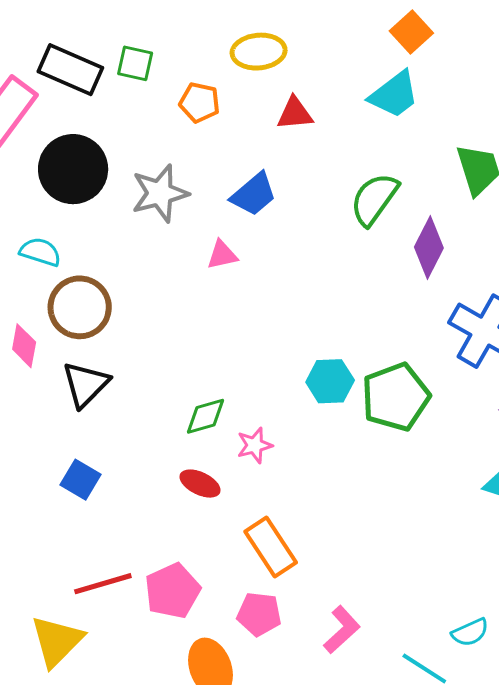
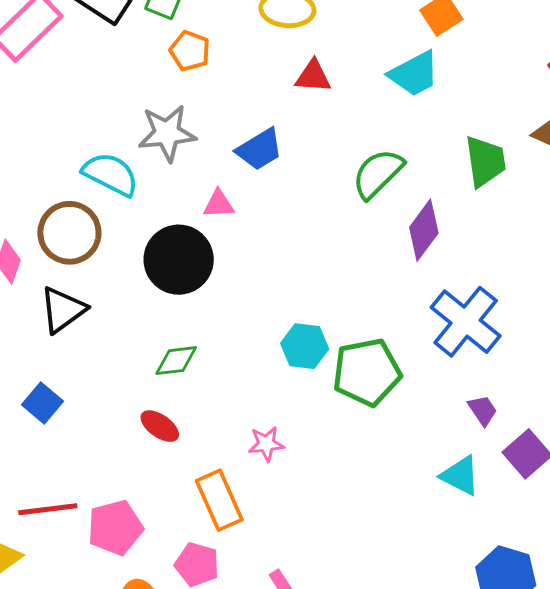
orange pentagon: (200, 102) -> (190, 51), moved
black circle: (73, 169) -> (179, 260), moved
cyan semicircle: (40, 252) -> (111, 174), moved, size x1.4
pink star: (255, 445) -> (266, 444), moved

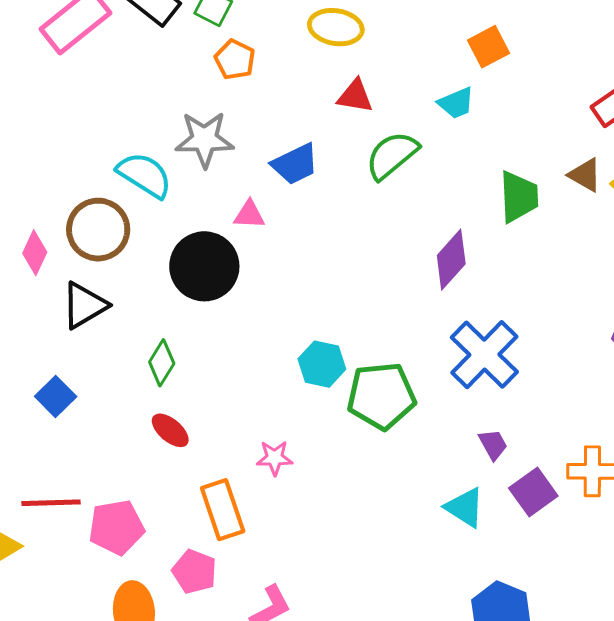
cyan trapezoid: (414, 74) -> (456, 103), size x0.7
green semicircle: (378, 174) -> (392, 155), moved
green diamond: (176, 361) -> (162, 363), moved, turned -57

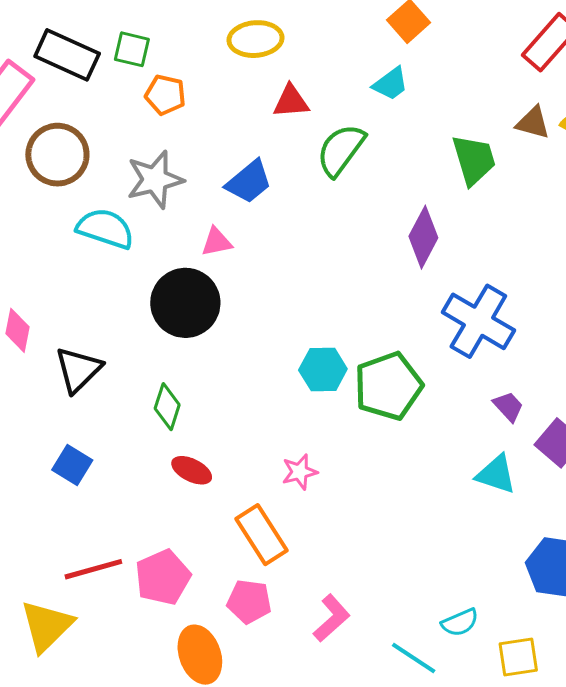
brown circle: (98, 230) -> (57, 155), moved

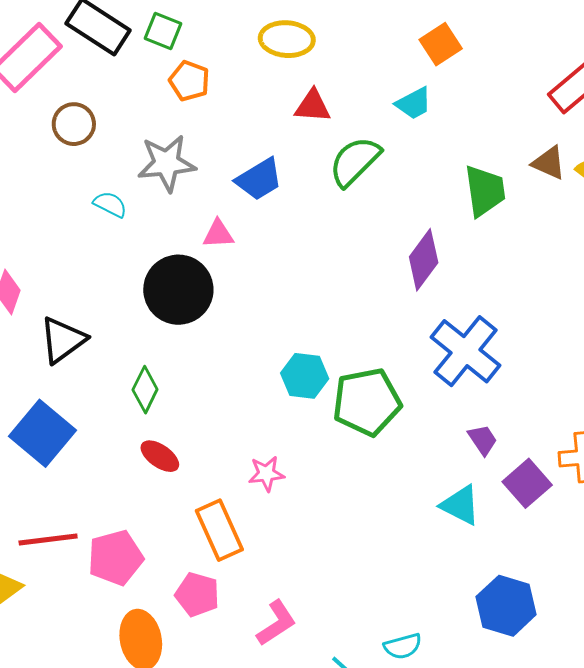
brown circle: (57, 155) -> (74, 124), size x0.7
cyan semicircle: (105, 229) -> (110, 204), size x0.6
blue square: (72, 465) -> (43, 433), size x1.6

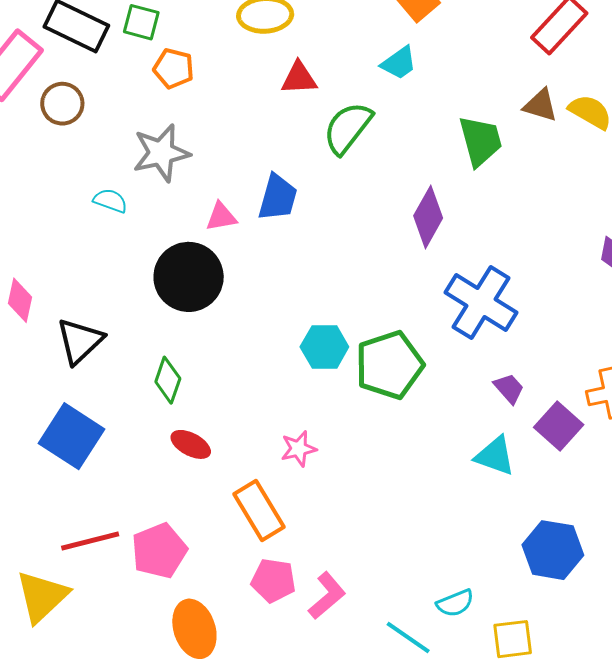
brown circle: (74, 124) -> (62, 104), moved
blue trapezoid: (259, 179) -> (278, 198), moved, turned -36
pink pentagon: (197, 594) -> (273, 580), moved

